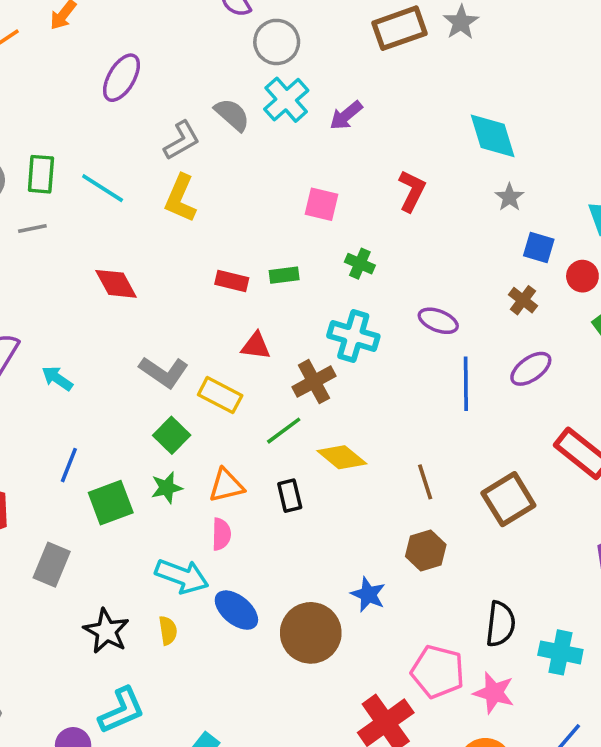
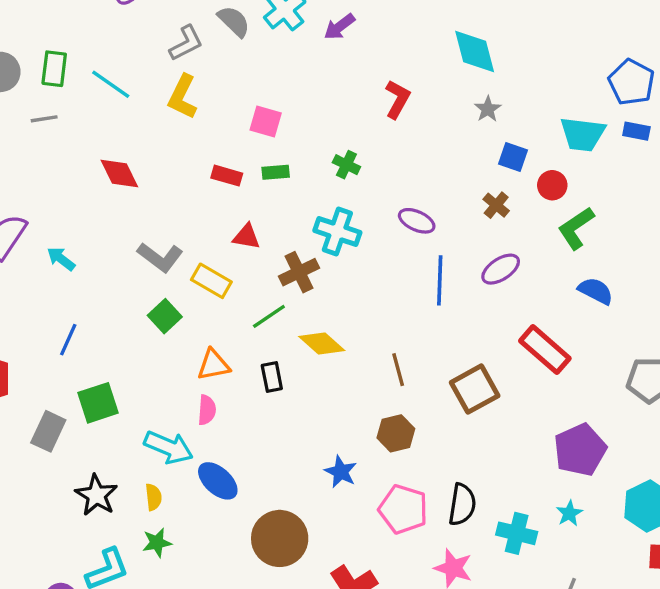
pink square: (321, 204) -> (266, 121), moved
green star: (167, 488) -> (157, 543), moved
green square: (111, 503) -> (98, 403), moved
brown circle: (311, 633) -> (280, 538), moved
pink pentagon: (438, 672) -> (403, 509), moved

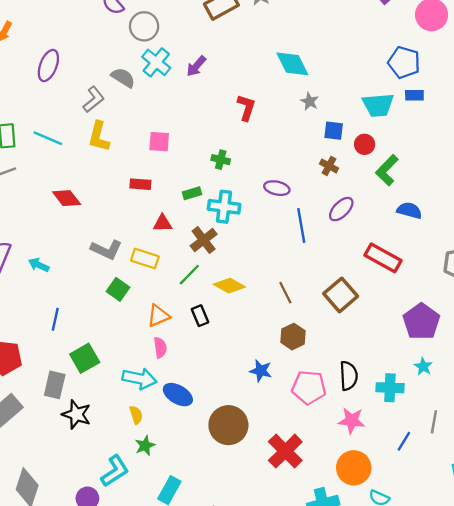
green rectangle: (276, 172) -> (192, 193), moved
black star: (96, 495) -> (76, 414), moved

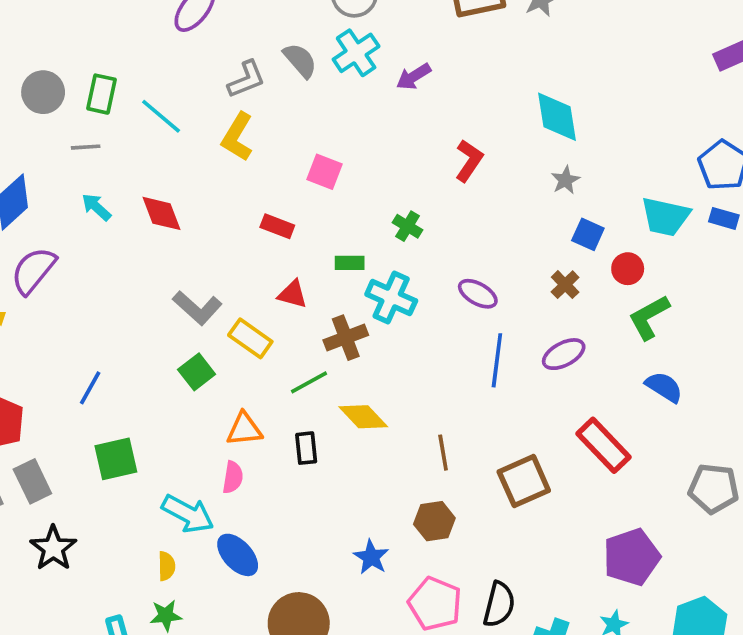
cyan arrow: (39, 265) -> (96, 207), moved
gray rectangle: (55, 385) -> (32, 481), moved, turned -56
black star: (76, 414) -> (53, 548), moved

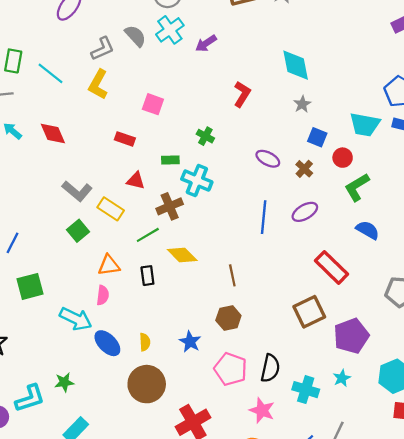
purple ellipse: (478, 294) -> (268, 159), moved
brown square: (524, 481) -> (309, 312), moved
yellow semicircle: (167, 566) -> (145, 342), moved

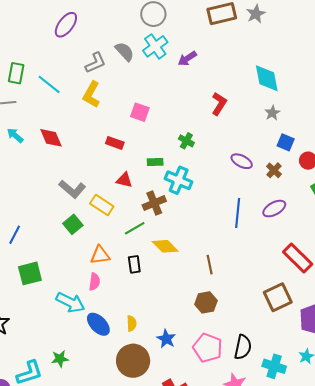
blue star: (190, 342) -> (166, 339), moved

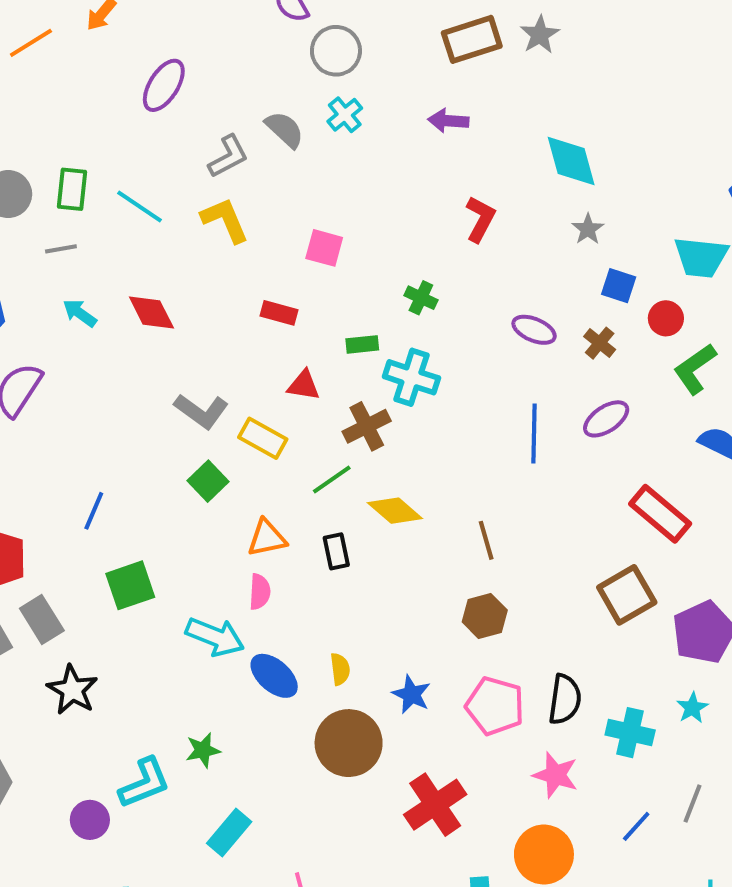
cyan cross: (155, 46) -> (345, 115), size x0.7
purple arrow: (187, 59) -> (448, 121), moved, turned 42
yellow L-shape: (91, 94) -> (225, 220), turned 132

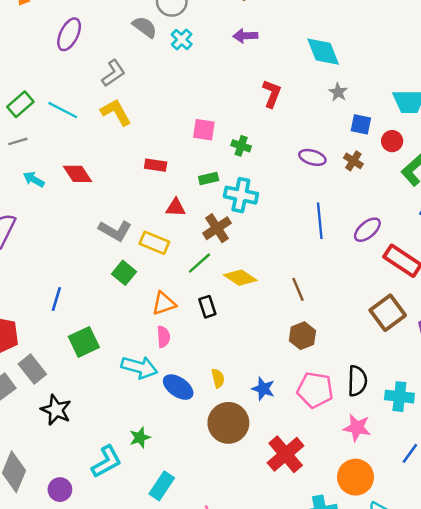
gray semicircle: (285, 130) -> (145, 27), moved
green rectangle: (72, 189) -> (20, 104), turned 50
pink square: (324, 248) -> (204, 130), moved
purple ellipse: (606, 419) -> (367, 230), moved
purple circle: (90, 820) -> (60, 490), moved

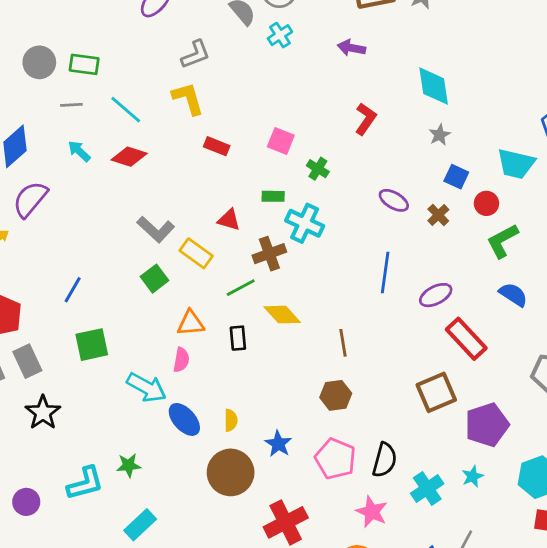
green rectangle: (20, 104) -> (84, 64), turned 35
cyan line: (63, 110) -> (126, 110), moved
red rectangle: (156, 165) -> (217, 146), moved
red diamond: (78, 174) -> (129, 157), turned -52
cyan cross: (399, 397) -> (427, 488), turned 36

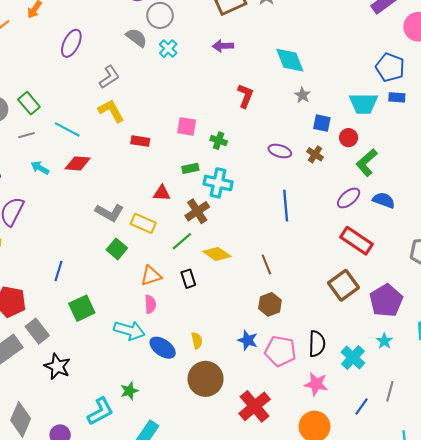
green rectangle: (84, 64) -> (29, 103), turned 55
purple ellipse: (436, 295) -> (349, 198), moved
blue star: (278, 444) -> (248, 340), moved

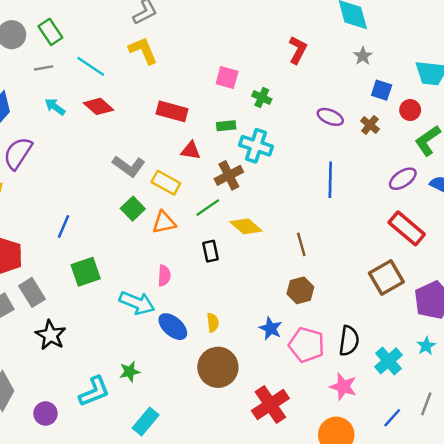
red rectangle: (140, 141) -> (172, 111), moved, size x1.4
red diamond: (78, 163) -> (98, 106), turned 30
orange triangle: (151, 276) -> (164, 222), moved

